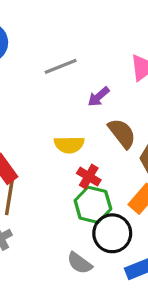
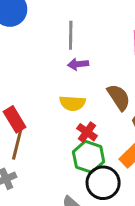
gray line: (61, 66) -> (71, 35), turned -72
purple arrow: (99, 97) -> (78, 64), moved, turned 30

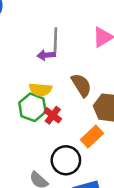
gray line: (71, 35) -> (55, 40), moved
green hexagon: (89, 157) -> (32, 107), moved

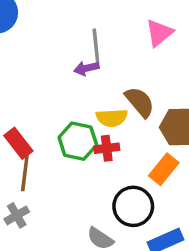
yellow semicircle: (40, 90) -> (112, 118), moved
red cross: (53, 115) -> (107, 148), turned -36

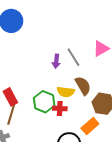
gray line: (96, 46) -> (73, 57), moved, turned -36
purple arrow: (86, 68) -> (56, 61), turned -80

